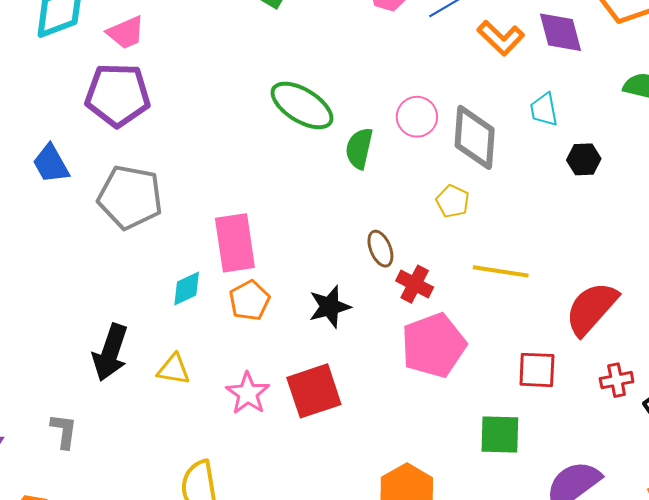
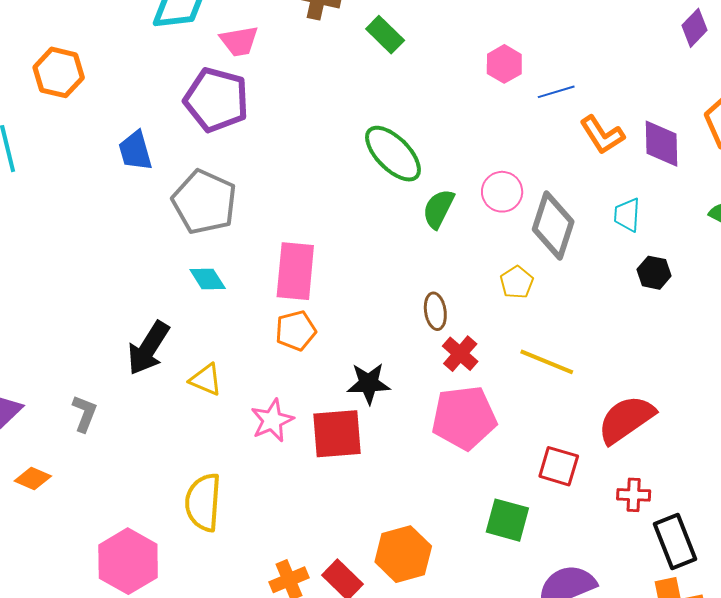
cyan diamond: (187, 288) -> (208, 279), moved, turned 69
black star: (330, 307) -> (369, 383), moved

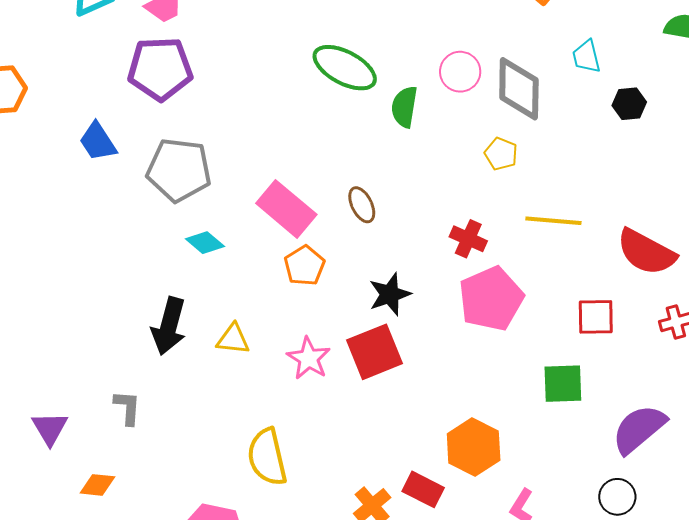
pink rectangle: (295, 271) -> (286, 209), turned -38
brown ellipse: (435, 311) -> (362, 205), moved
red semicircle: (626, 419) -> (646, 252), turned -100

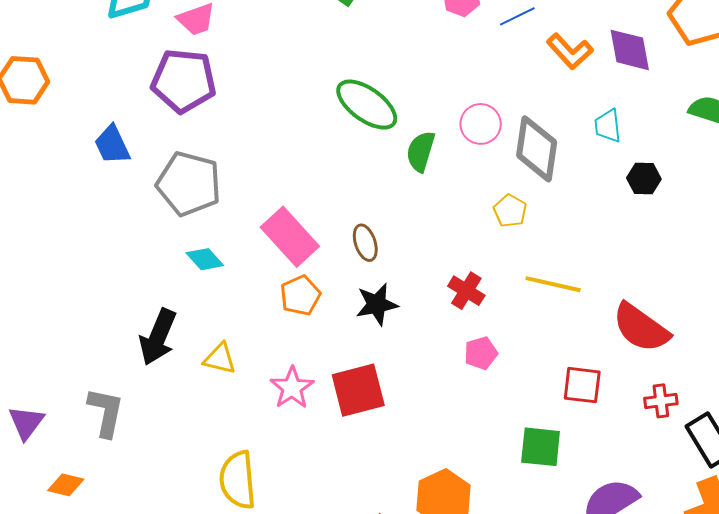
black star: (390, 294) -> (377, 304), moved
pink pentagon: (491, 299) -> (481, 353), size x0.5
gray L-shape: (127, 408) -> (106, 412), size x1.4

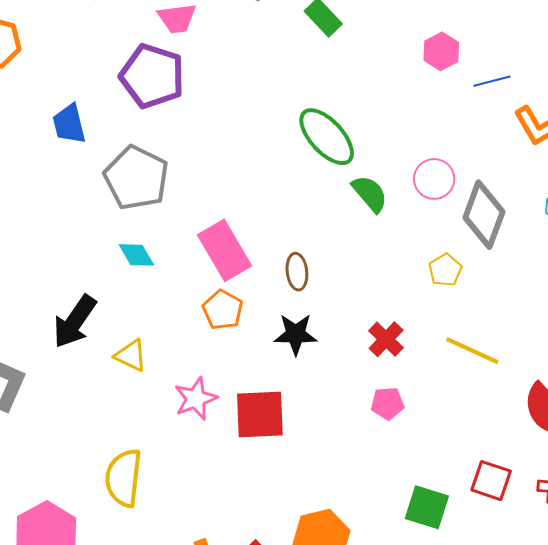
green semicircle: (421, 151) -> (370, 194), turned 111
orange pentagon: (300, 295) -> (223, 310), turned -30
red square: (582, 385) -> (491, 481), moved

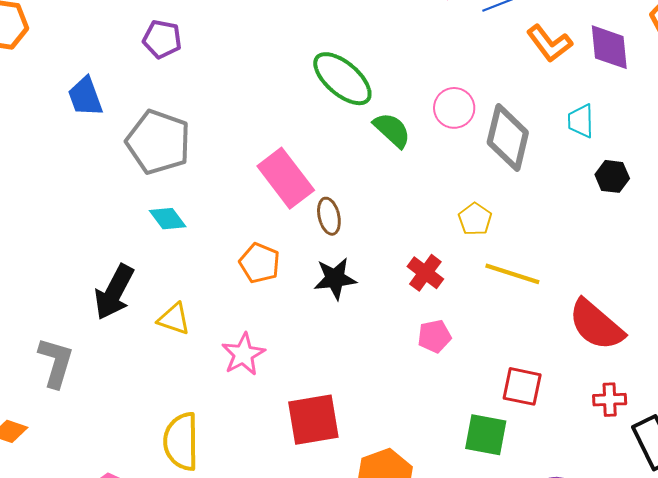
purple pentagon: (152, 76) -> (162, 39), size x0.6
pink rectangle: (224, 250) -> (286, 178), moved
yellow pentagon: (445, 270) -> (475, 219), moved
red square: (260, 414) -> (313, 420), moved
red square: (491, 481) -> (522, 386), moved

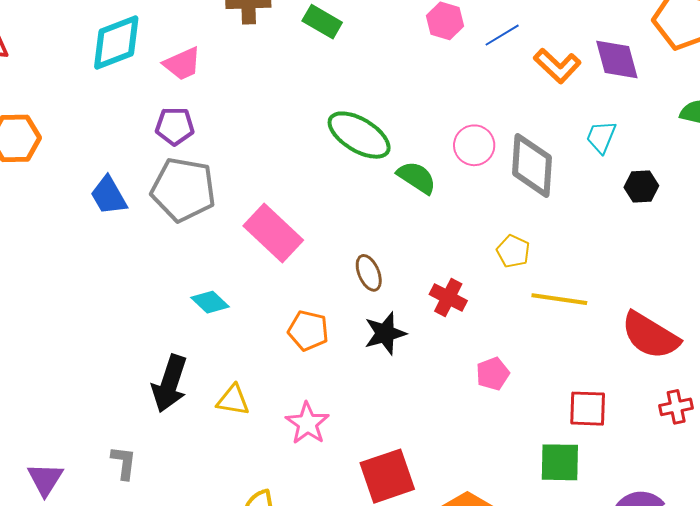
cyan trapezoid: (581, 121) -> (601, 137), turned 33
gray pentagon: (158, 142) -> (183, 190), moved
pink rectangle: (286, 178) -> (273, 233), moved
red cross: (425, 273) -> (448, 297), moved
gray L-shape: (56, 362) -> (124, 463), size x0.7

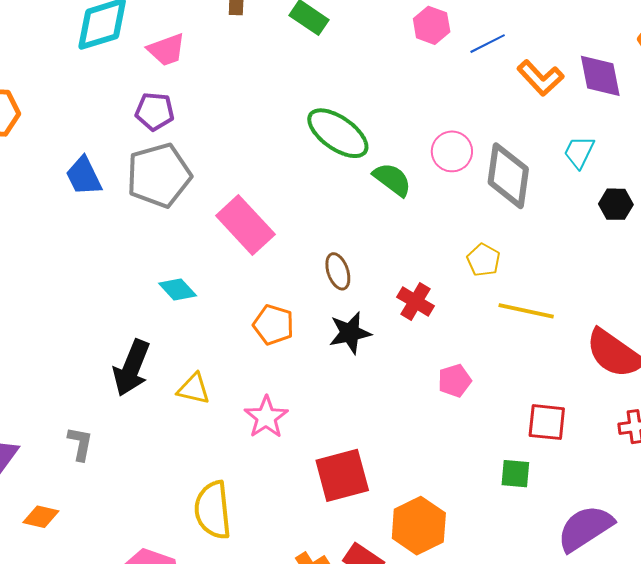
gray pentagon: (183, 190) -> (159, 175), turned -30
green square: (560, 462) -> (515, 474), size x0.7

